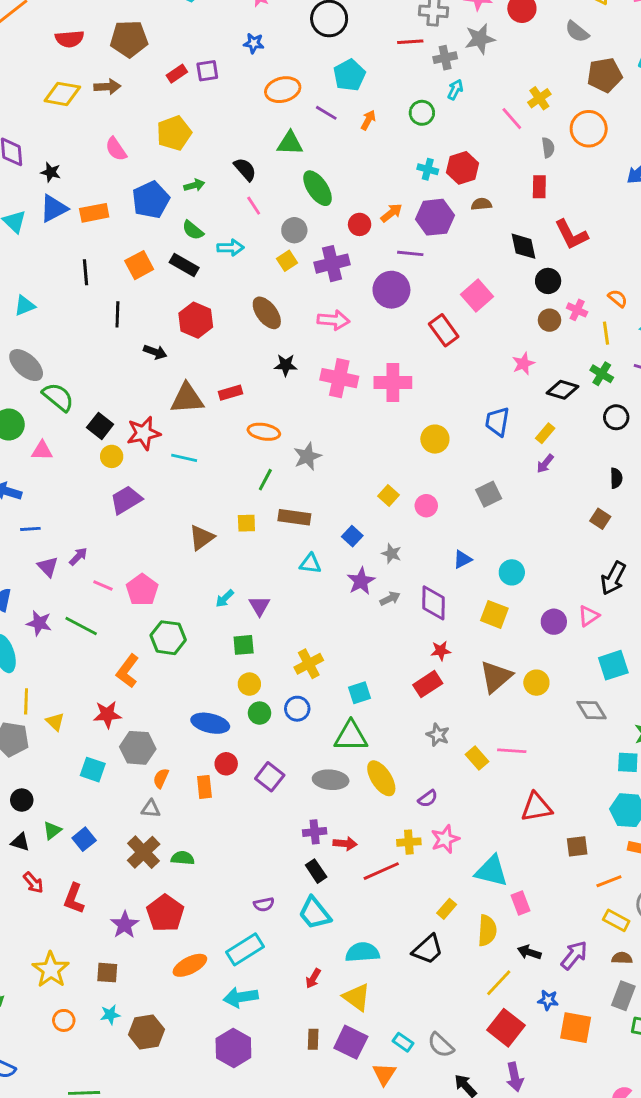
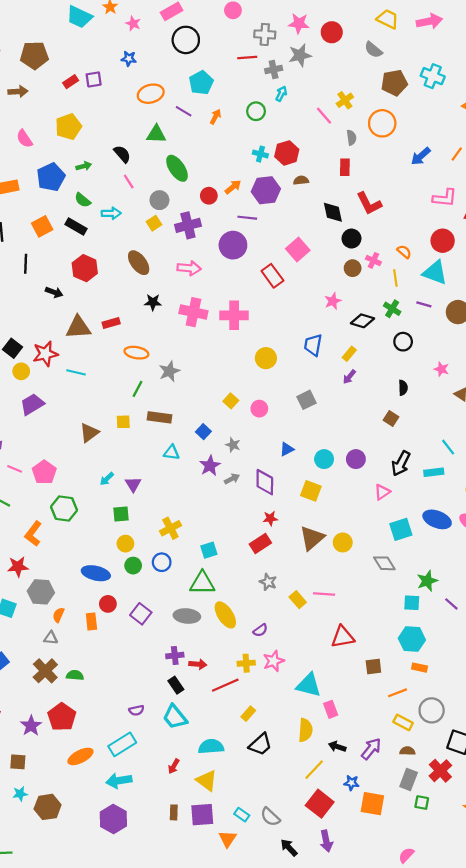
purple circle: (554, 622) -> (356, 459), moved
yellow rectangle: (447, 909) -> (248, 714), moved
purple square: (351, 1042) -> (202, 815), turned -30

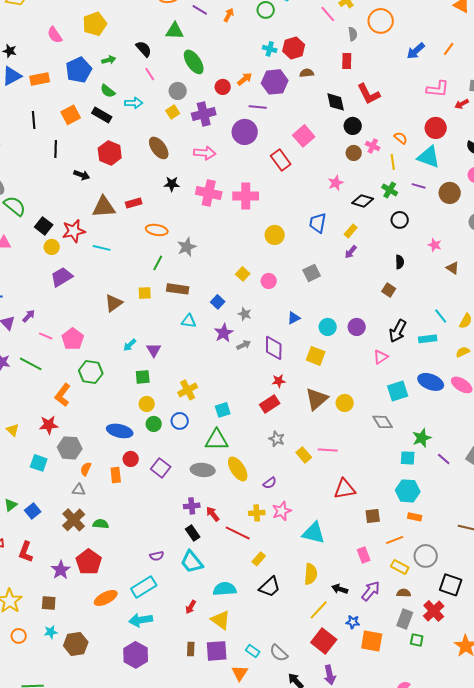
red arrow: (198, 664) -> (213, 514), turned -133
red line: (225, 685) -> (238, 533), turned 50
pink rectangle: (331, 709) -> (364, 555), moved

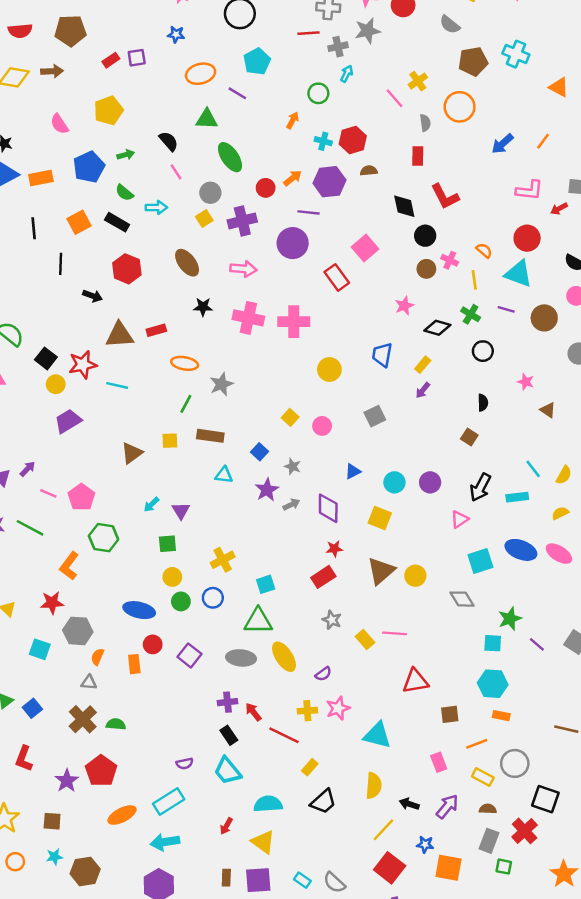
orange arrow: (229, 15) -> (293, 120), moved

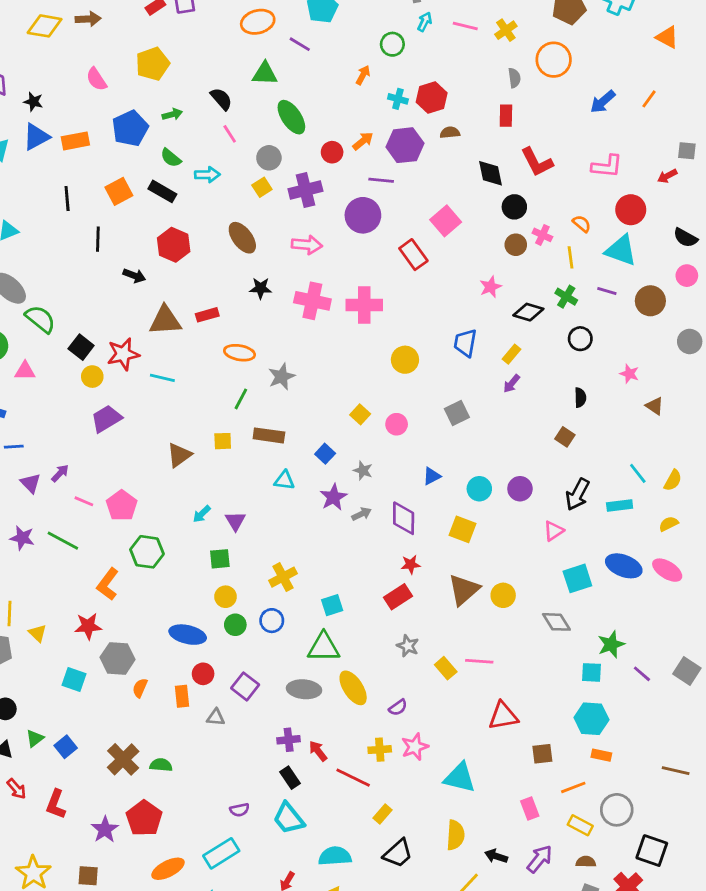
pink line: (394, 98) -> (465, 26), moved, turned -35
pink L-shape: (529, 190) -> (607, 166), moved
gray triangle: (89, 682) -> (216, 717), moved

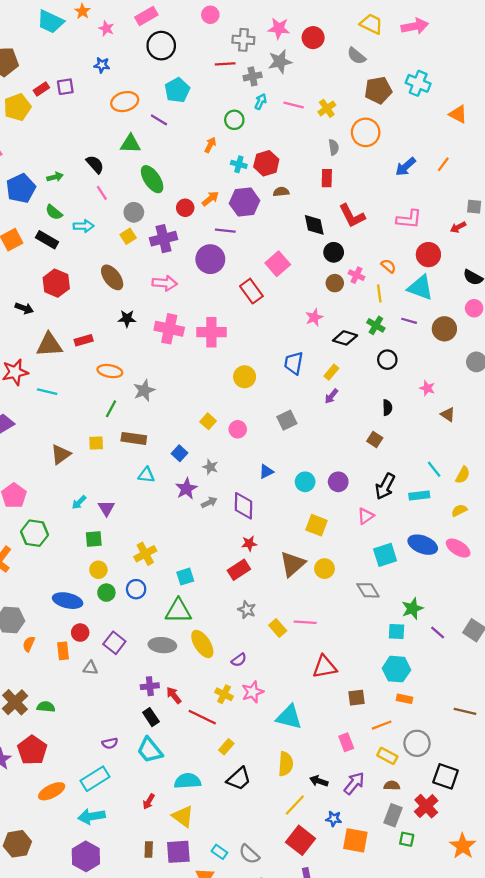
yellow pentagon: (153, 64) -> (17, 107), moved
yellow square: (462, 529) -> (317, 525), moved
yellow cross: (380, 750) -> (224, 694), turned 30

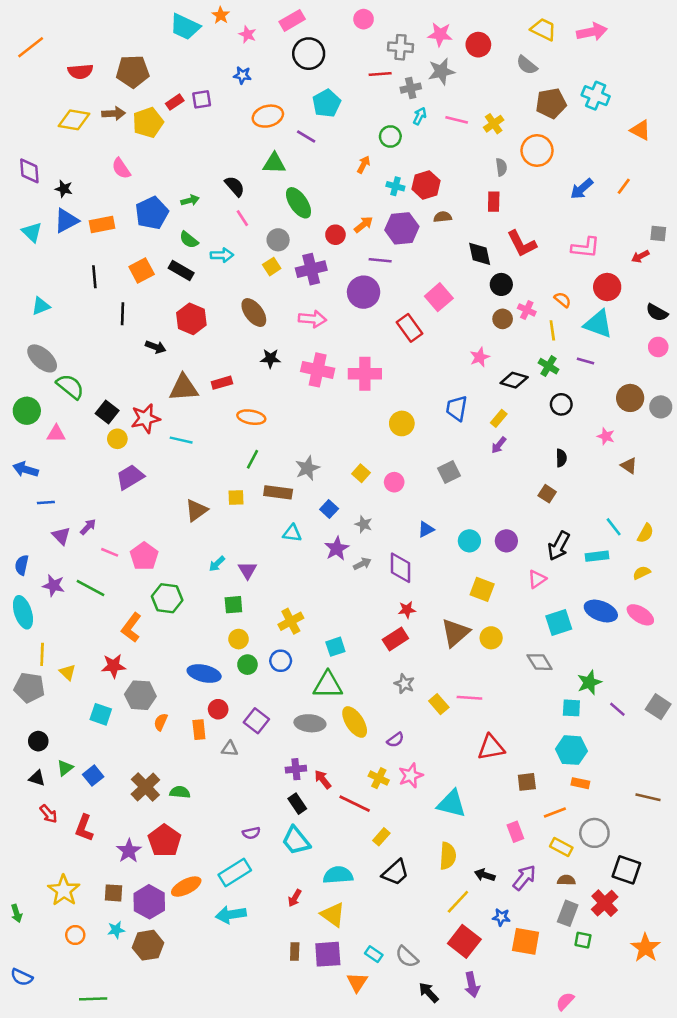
brown circle: (444, 329) -> (630, 398), moved
gray star: (144, 390) -> (307, 468), moved
purple hexagon: (86, 856) -> (149, 902), moved

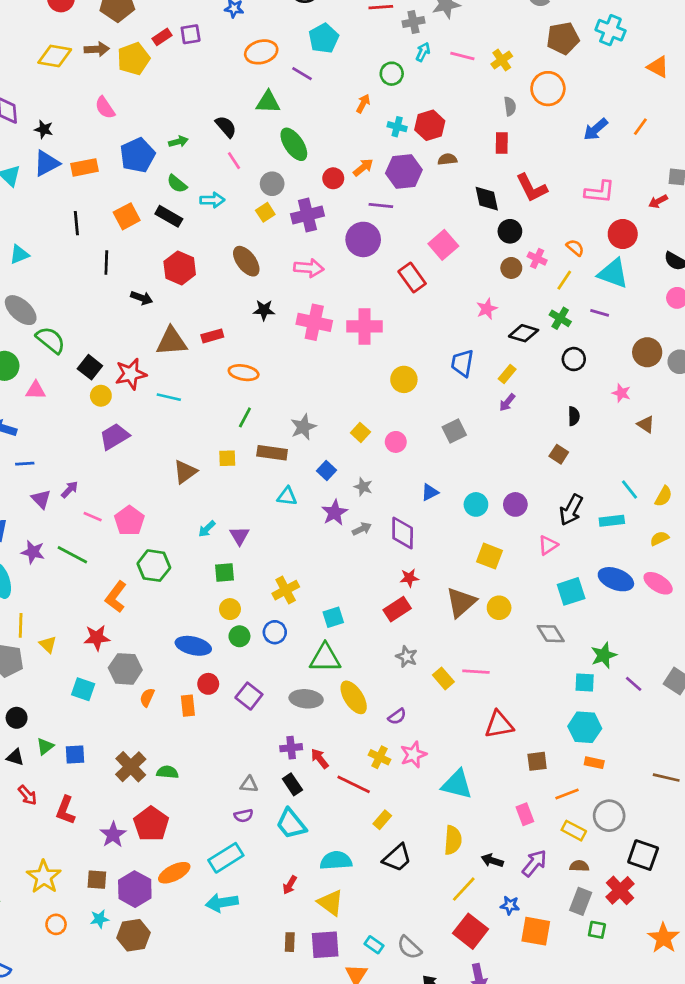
yellow line: (552, 330) -> (564, 280), turned 42
gray triangle: (230, 749) -> (249, 784), moved
blue square: (93, 776) -> (75, 755), turned 36

